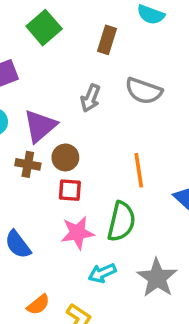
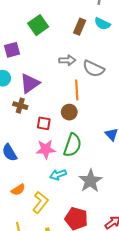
brown rectangle: (107, 40) -> (80, 27), moved
gray arrow: (90, 98) -> (67, 60), moved, turned -119
brown circle: (65, 157) -> (69, 112), moved
orange line: (139, 170) -> (77, 90), moved

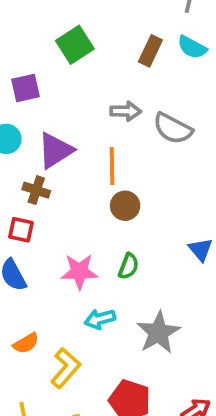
orange line: (77, 90) -> (112, 166), moved
red square: (44, 123) -> (21, 230), moved
green semicircle: (73, 145) -> (129, 266), size x0.6

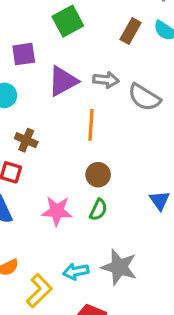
purple triangle: (55, 151) -> (63, 81), moved
brown circle: (125, 206) -> (98, 175), moved
cyan arrow: (100, 319) -> (76, 271), moved
gray star: (158, 333) -> (119, 267), turned -30

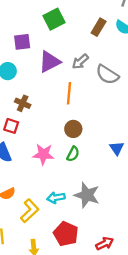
gray arrow: (106, 80) -> (80, 62), turned 132

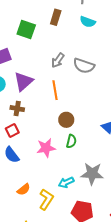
green square: (54, 19) -> (26, 30), turned -30
brown rectangle: (99, 27) -> (56, 17), moved
purple triangle: (50, 62) -> (23, 81), moved
red square: (11, 126) -> (12, 130), turned -32

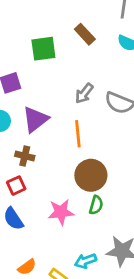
brown rectangle: (56, 17) -> (85, 34), turned -63
green square: (26, 30) -> (43, 49), turned -30
brown circle: (66, 120) -> (91, 175), size x1.5

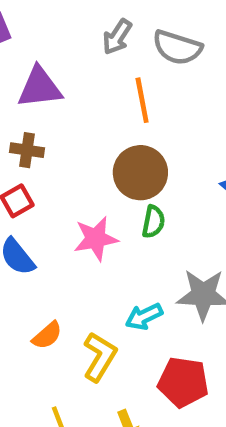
purple triangle: (35, 119) -> (40, 87), turned 36
orange line: (78, 134) -> (142, 100), moved

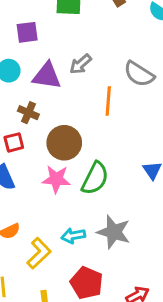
gray arrow: (117, 37) -> (81, 64), moved
brown circle: (140, 173) -> (64, 143), moved
green semicircle: (153, 222) -> (95, 178), size x1.6

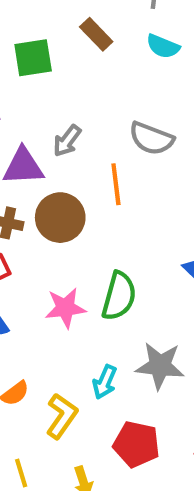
brown circle: (64, 143) -> (60, 218), moved
cyan arrow: (73, 236) -> (105, 382), turned -45

